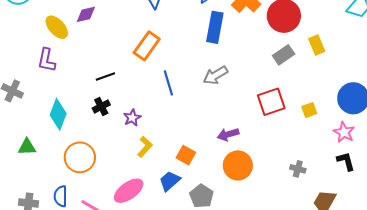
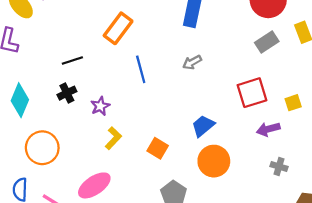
gray arrow: (215, 75) -> (192, 62), size x0.7
purple arrow: (228, 134) -> (268, 129), moved
blue trapezoid: (170, 181) -> (203, 126), moved

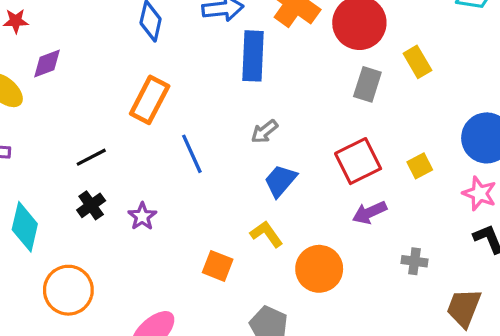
gray rectangle: (267, 42) -> (367, 84), turned -30
blue trapezoid: (203, 126) -> (280, 181), moved
purple arrow: (268, 129) -> (370, 213), moved
yellow L-shape: (113, 138) -> (266, 234), moved, turned -70
orange square: (158, 148) -> (218, 266), moved

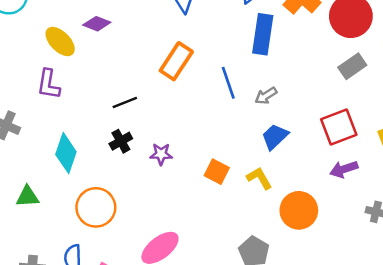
purple diamond: (47, 63) -> (97, 24), turned 36
gray rectangle: (367, 84) -> (352, 66), turned 32
blue line: (192, 154) -> (228, 83), moved
purple star: (142, 216) -> (161, 154), turned 30
orange square: (218, 266) -> (217, 172), moved

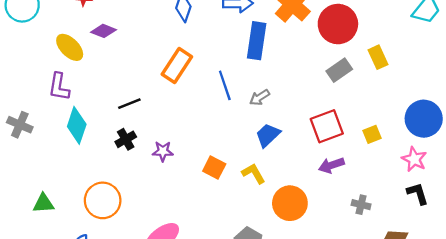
cyan diamond: (66, 153) -> (77, 125), moved
green triangle: (27, 197) -> (43, 203), moved

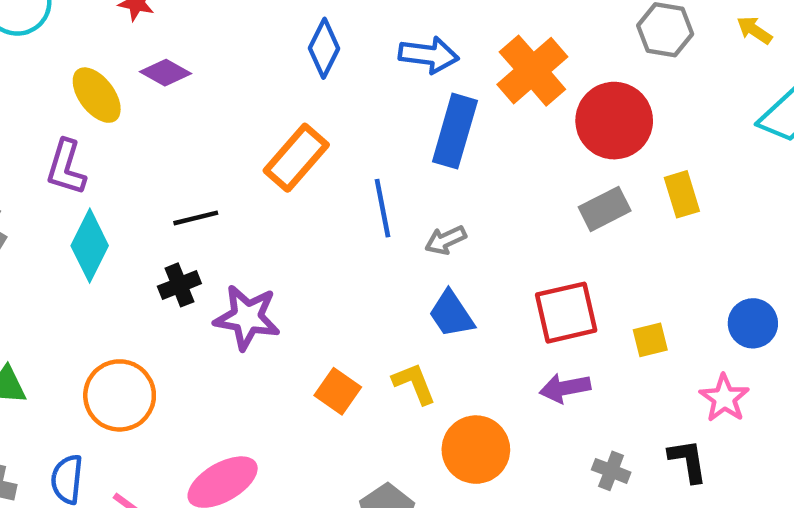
blue circle: (424, 119) -> (753, 323), size x0.7
blue trapezoid: (268, 135) -> (451, 314), turned -88
purple star: (163, 151) -> (247, 317), size x1.6
orange square: (214, 168) -> (338, 391), moved
black L-shape: (418, 193) -> (688, 461), moved

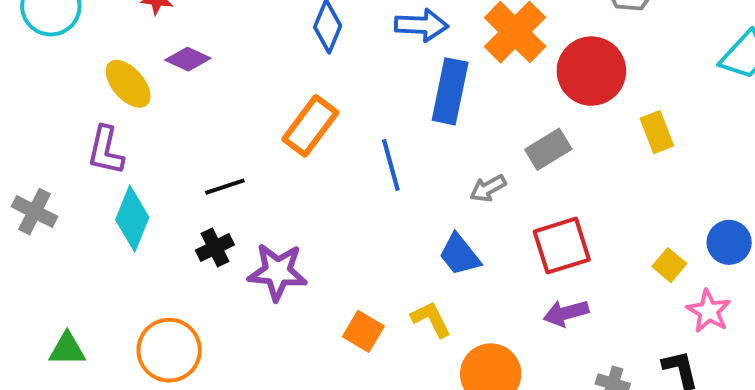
gray rectangle: (605, 209) -> (548, 149), moved
gray arrow: (446, 240) -> (488, 188), moved
yellow square: (650, 340) -> (669, 265), moved, turned -32

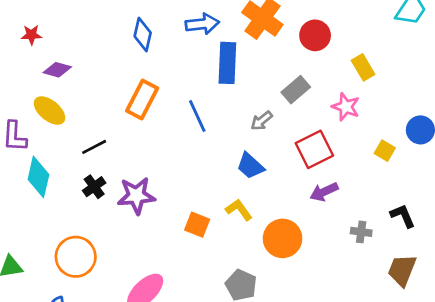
red circle: (591, 71) -> (315, 35), size x0.7
yellow ellipse: (128, 84) -> (50, 111), moved
pink star: (709, 311) -> (346, 107), moved

